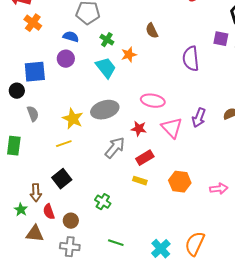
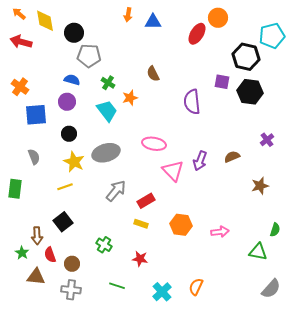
orange cross: (33, 23) -> (20, 87), moved
black circle: (17, 91) -> (69, 134), moved
red star: (139, 129) -> (140, 259), moved
orange semicircle: (195, 244) -> (196, 287), size x0.7

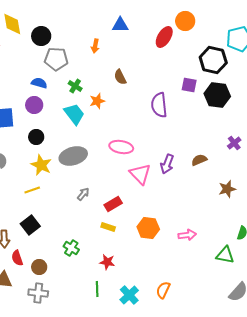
orange arrow: (128, 15) -> (95, 46), moved
gray arrow: (116, 191) -> (83, 194), size x0.6
green line: (117, 286) -> (97, 289), moved, turned 70

